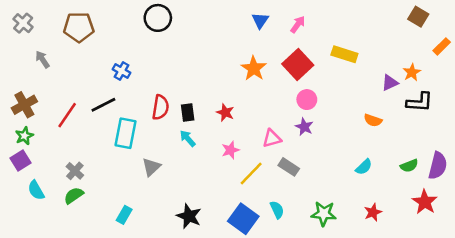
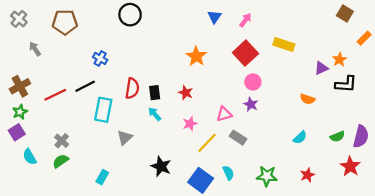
orange star: (254, 68) -> (196, 56), moved
red line: (67, 115) -> (55, 95), turned 30
black star: (189, 216) -> (161, 166), moved

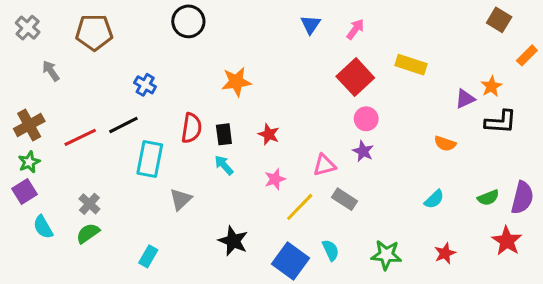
orange star: (196, 56) -> (236, 82), moved, turned 30

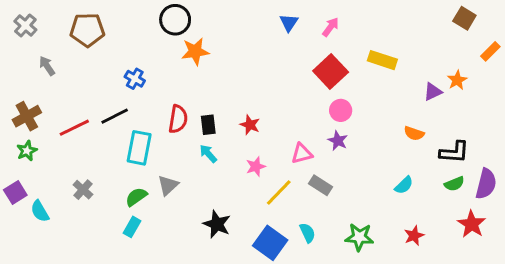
orange star: (236, 82) -> (195, 51), moved
black L-shape: (501, 122) -> (454, 152), moved
purple square: (25, 191) -> (15, 192), moved
green semicircle: (88, 233) -> (136, 197), moved
cyan rectangle: (148, 256) -> (132, 227), moved

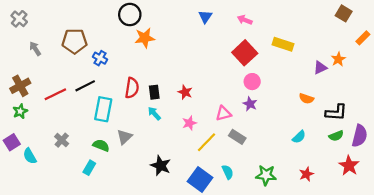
blue triangle: (289, 23) -> (205, 17), moved
pink arrow: (331, 27) -> (245, 20), turned -104
brown pentagon: (87, 30) -> (74, 41), moved
green semicircle: (136, 197) -> (101, 145), turned 56
cyan rectangle: (132, 227) -> (89, 168), moved

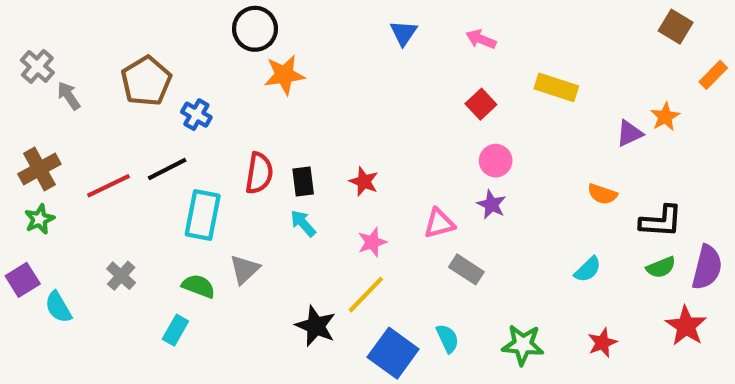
gray cross: (19, 19) -> (37, 66), moved
brown pentagon: (74, 41) -> (146, 81), turned -30
red square: (245, 53) -> (481, 104), size x0.6
yellow line: (206, 142) -> (366, 295), moved

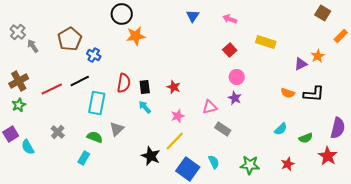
black L-shape: (661, 221) -> (314, 94), moved
green semicircle: (661, 267) -> (306, 138), moved

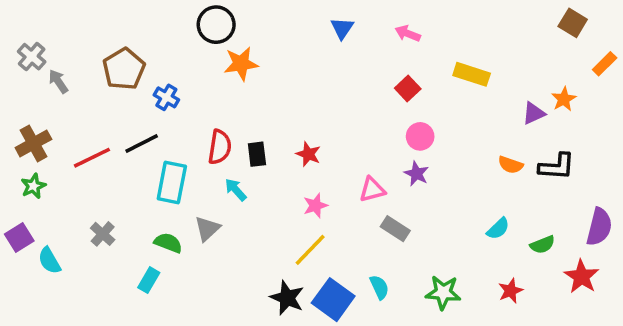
cyan arrow: (145, 107) -> (236, 190), moved
black star: (151, 156) -> (287, 298), moved

